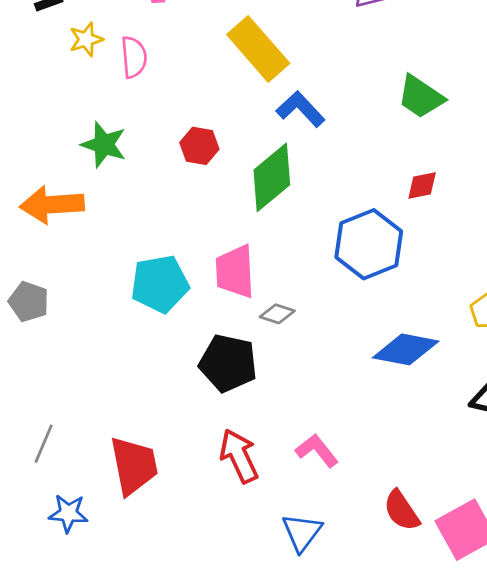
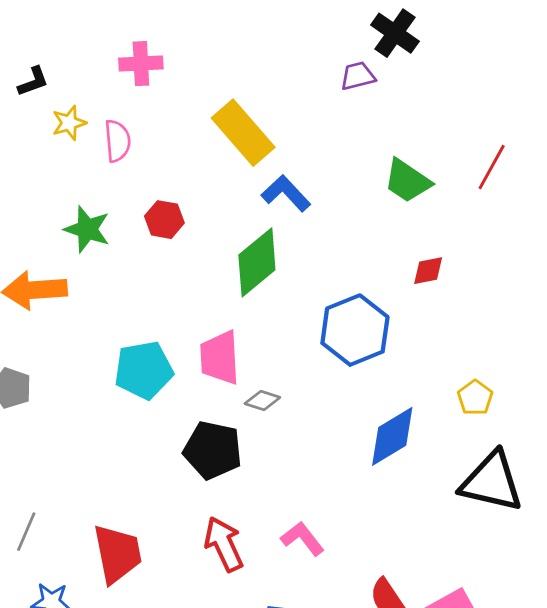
red hexagon: (199, 146) -> (164, 220), moved
red diamond: (422, 186) -> (428, 271), moved
blue diamond: (406, 349) -> (392, 436), turned -42

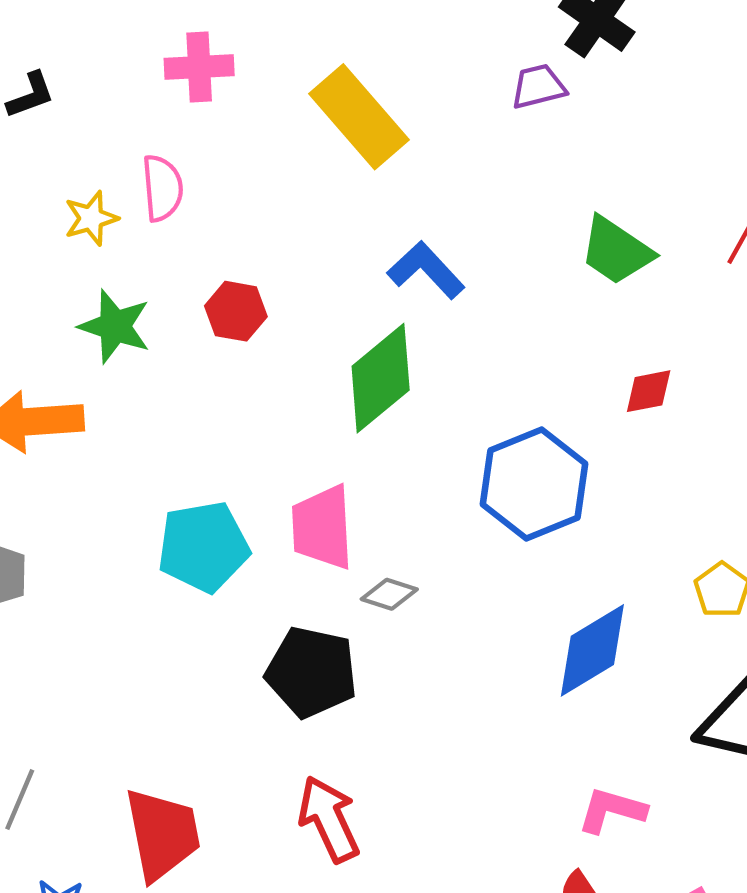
yellow star: (69, 123) -> (91, 218), moved
yellow rectangle: (243, 133) -> (359, 117), moved
pink L-shape: (302, 539) -> (612, 810), moved, turned -36

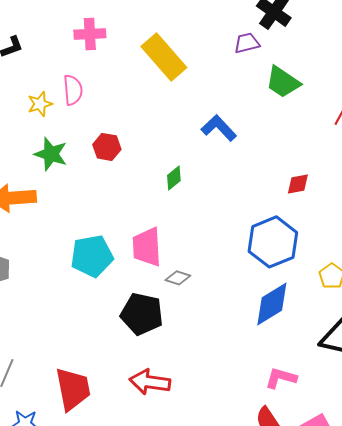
green trapezoid: (616, 251) -> (283, 82), moved
blue L-shape: (426, 270) -> (219, 128), moved
green diamond: (381, 378) -> (174, 178), size x0.5
blue hexagon: (534, 484) -> (273, 242), moved
red arrow: (329, 819) -> (150, 382), turned -57

